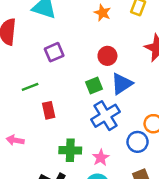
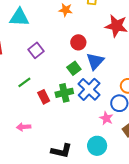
green cross: (70, 150) -> (64, 93), moved
pink star: (101, 158) -> (106, 118), moved

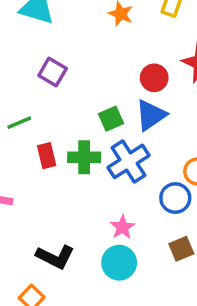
red circle: (78, 42) -> (154, 78), moved
purple square: (36, 50) -> (53, 72), turned -35
pink star: (106, 118) -> (122, 227), moved

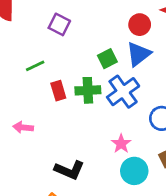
cyan circle: (119, 263) -> (134, 171), moved

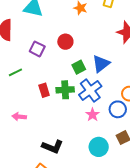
purple square: (59, 24) -> (37, 49), moved
red circle: (140, 25) -> (65, 42), moved
green line: (35, 66) -> (15, 72), moved
pink star: (121, 144) -> (93, 115), moved

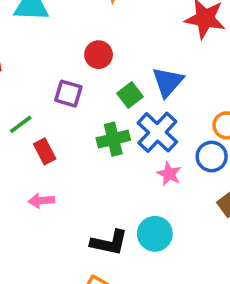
purple square: (37, 49) -> (68, 94), moved
red rectangle: (44, 90) -> (45, 151), moved
cyan circle: (99, 147) -> (155, 234), moved

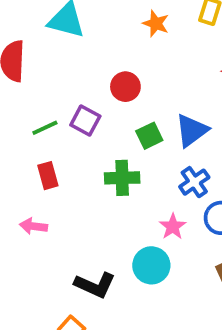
green line: (21, 124) -> (45, 128), moved
blue cross: (157, 132) -> (194, 182), moved, size x0.7
cyan circle: (155, 234) -> (151, 265), moved

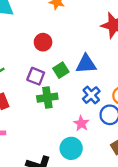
purple square: (85, 121) -> (36, 76), moved
blue triangle: (192, 130) -> (86, 64), turned 40

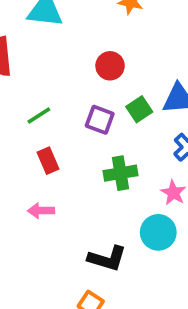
green cross: (47, 98) -> (120, 173), moved

